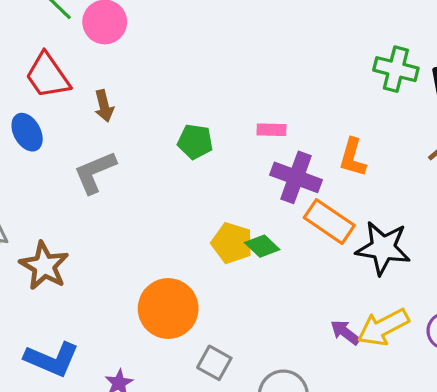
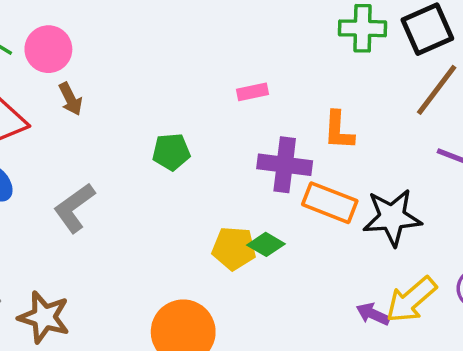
brown arrow: (104, 106) -> (70, 99), moved
pink rectangle: (271, 130) -> (252, 92), moved

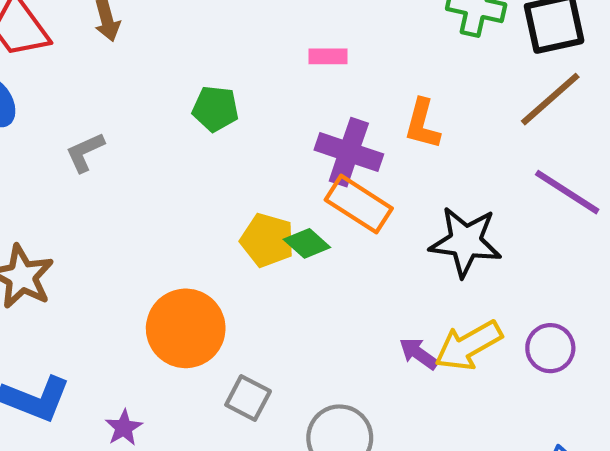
orange rectangle: (330, 203) -> (359, 204), moved
gray L-shape: (74, 208) -> (85, 152), size x0.7

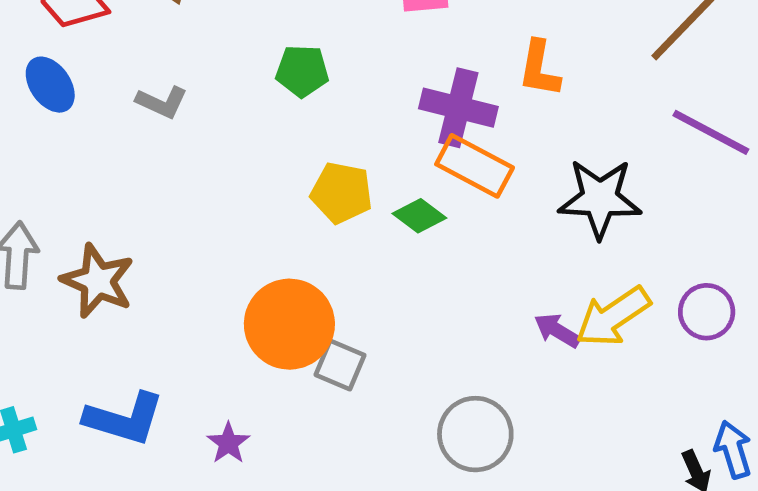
gray L-shape: (85, 152) -> (162, 102), moved, turned -126
yellow pentagon: (267, 240) -> (342, 193), moved
gray square: (248, 398) -> (340, 365), moved

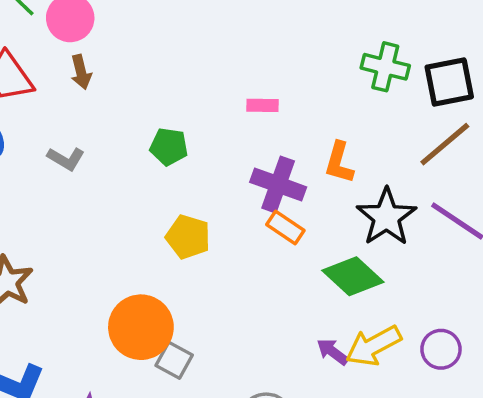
orange rectangle: (475, 166) -> (285, 228), size x0.7
black star: (600, 199) -> (386, 217), moved, turned 30
green diamond: (419, 216) -> (353, 276), moved, size x1.6

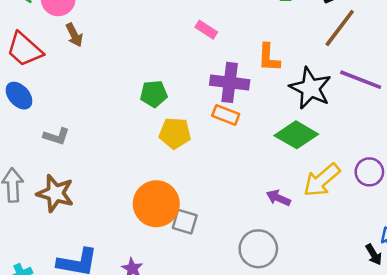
pink rectangle: (262, 105) -> (206, 30), turned 45
green pentagon: (169, 147) -> (154, 94), moved
gray L-shape: (66, 159) -> (56, 136), moved
orange rectangle: (285, 228) -> (226, 115), moved
purple arrow: (332, 352) -> (278, 198), moved

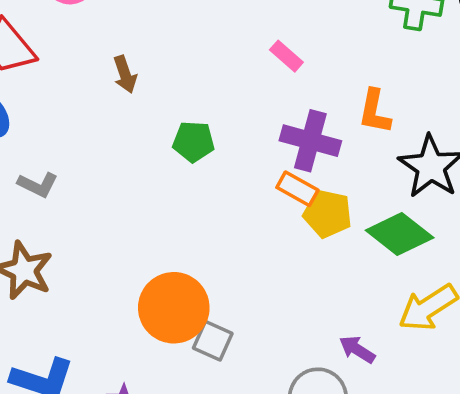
brown arrow: (74, 35) -> (125, 74), moved
yellow pentagon: (175, 133) -> (328, 214), moved
purple arrow: (278, 198) -> (357, 349), moved

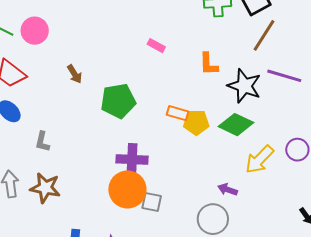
purple cross: (310, 141) -> (132, 159), moved
green pentagon: (194, 142) -> (118, 101), size x1.6
gray L-shape: (38, 185) -> (42, 142), turned 90

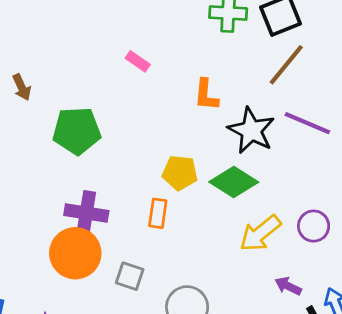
orange rectangle: (178, 113) -> (158, 213), moved, turned 75
purple arrow: (228, 190) -> (288, 286), moved
gray square: (152, 202) -> (130, 276), moved

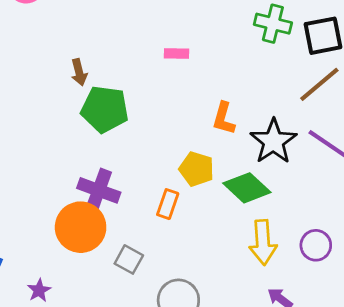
pink rectangle: (138, 61) -> (176, 54), turned -45
brown arrow: (22, 87) -> (79, 72), moved
orange L-shape: (206, 95) -> (224, 118), moved
yellow arrow: (260, 233) -> (263, 242), turned -66

